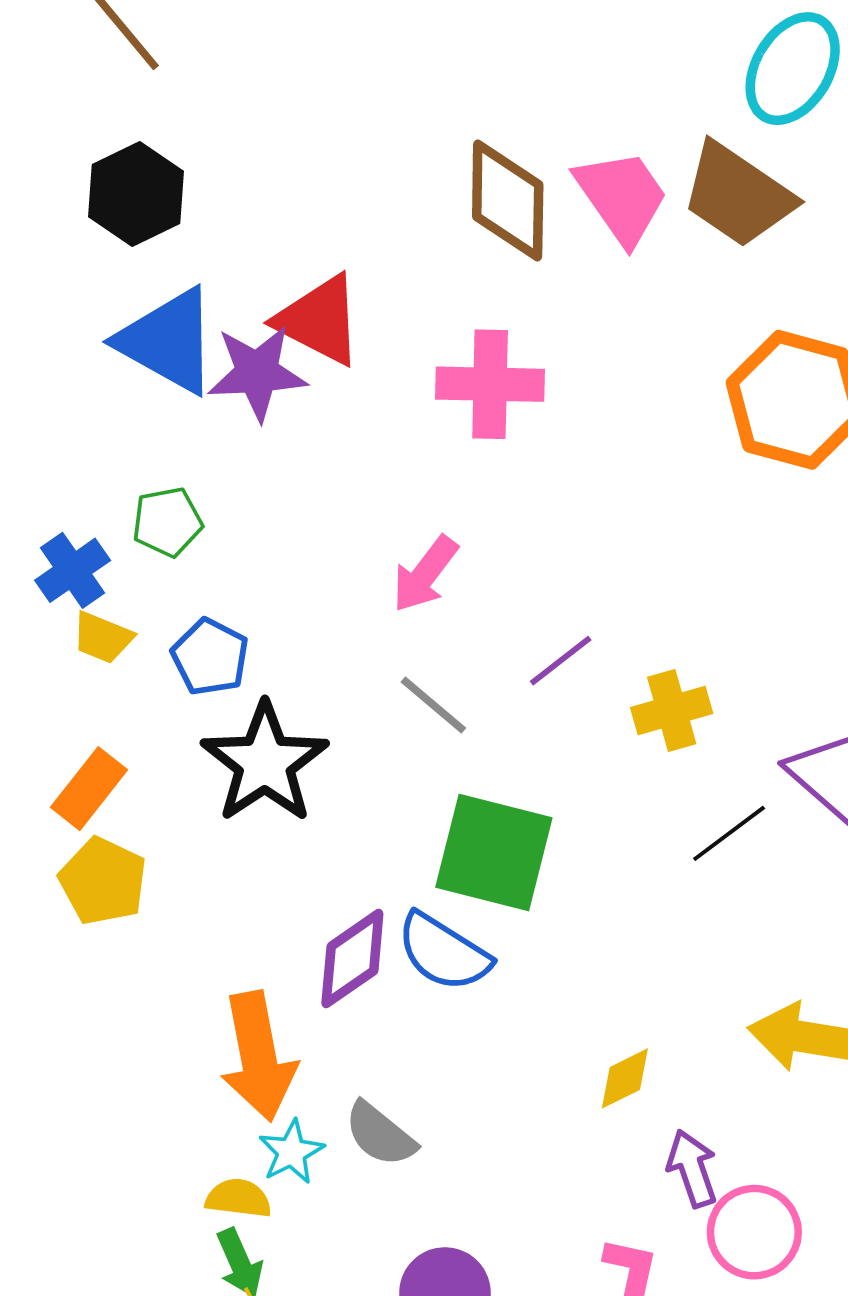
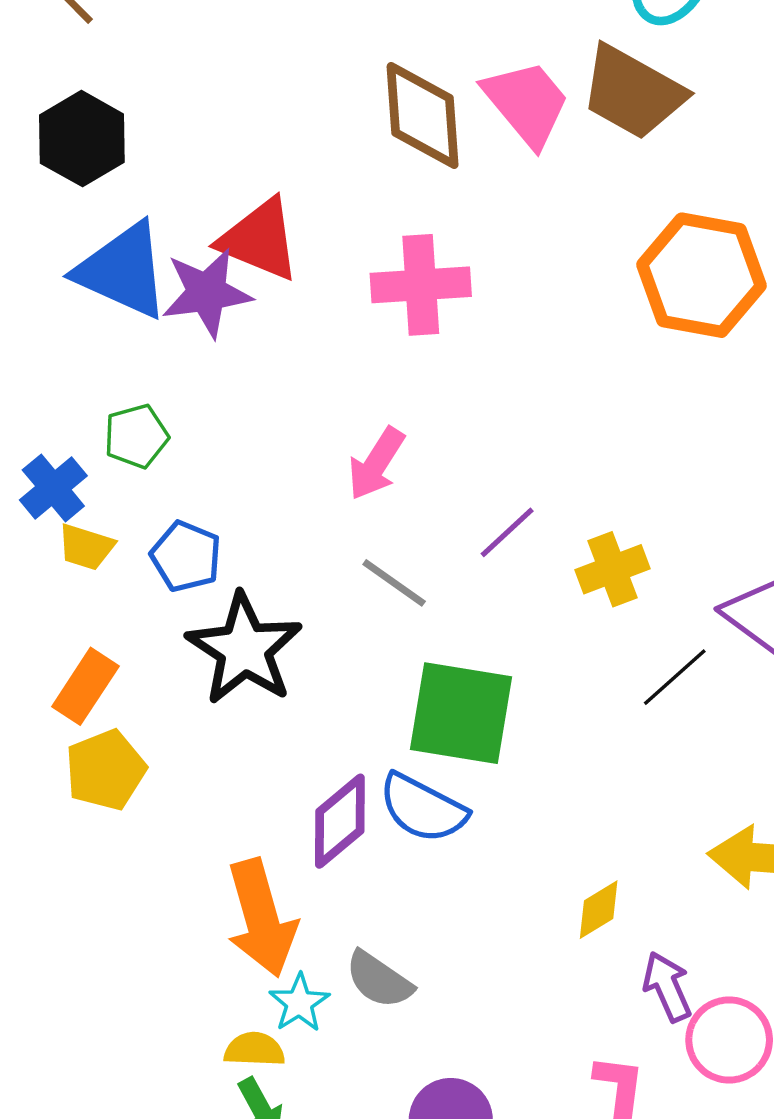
yellow pentagon: (103, 881) -> (106, 770), turned 30

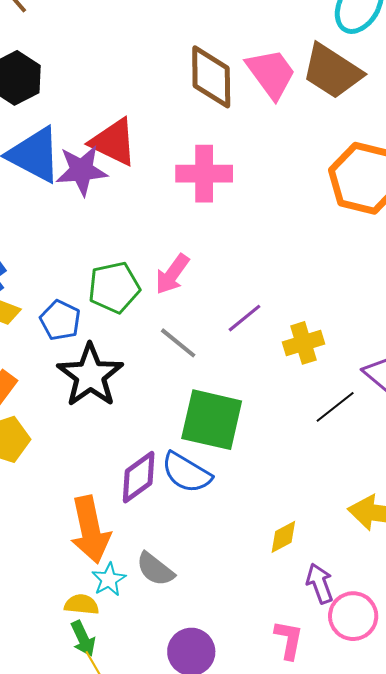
green pentagon: (136, 436) -> (114, 287), moved, size x1.4

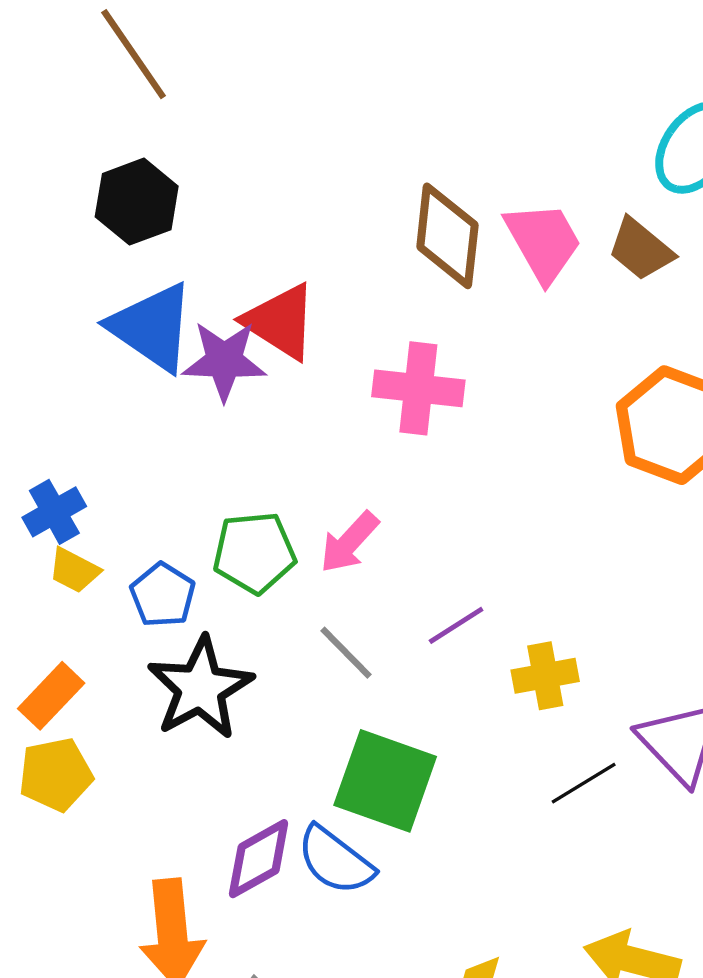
brown trapezoid: (332, 71) -> (641, 249), size x0.7

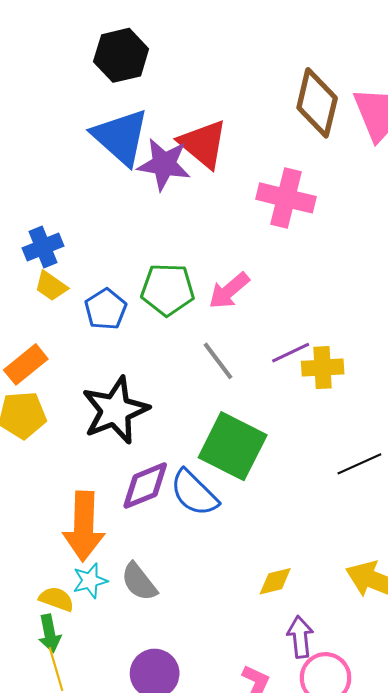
yellow cross: (545, 676) -> (323, 368), moved
black star: (200, 688) -> (115, 410), moved

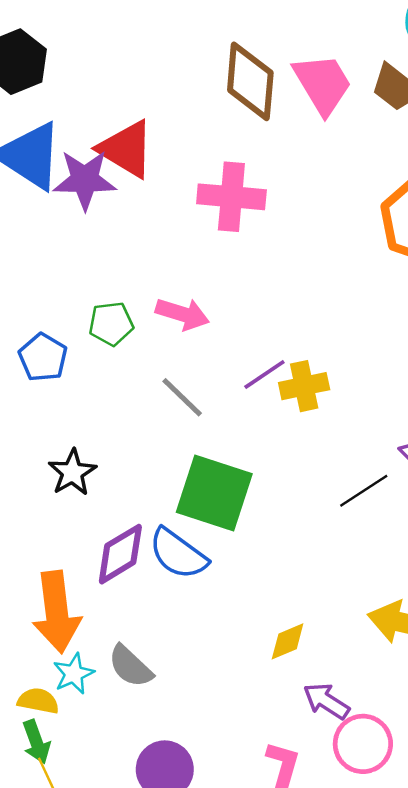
green pentagon: (168, 289) -> (111, 324), size x0.7
pink arrow: (229, 291) -> (182, 314), turned -114
black star: (115, 410) -> (72, 472), size x0.6
purple arrow: (300, 637) -> (326, 701), turned -42

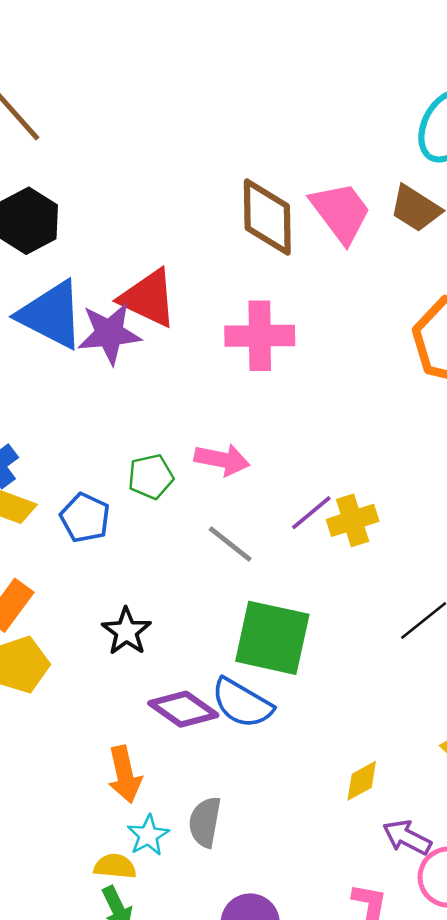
purple diamond: (120, 554) -> (183, 709), turned 72
orange arrow: (57, 612) -> (125, 774), size x0.7
gray semicircle: (130, 666) -> (205, 822), turned 63

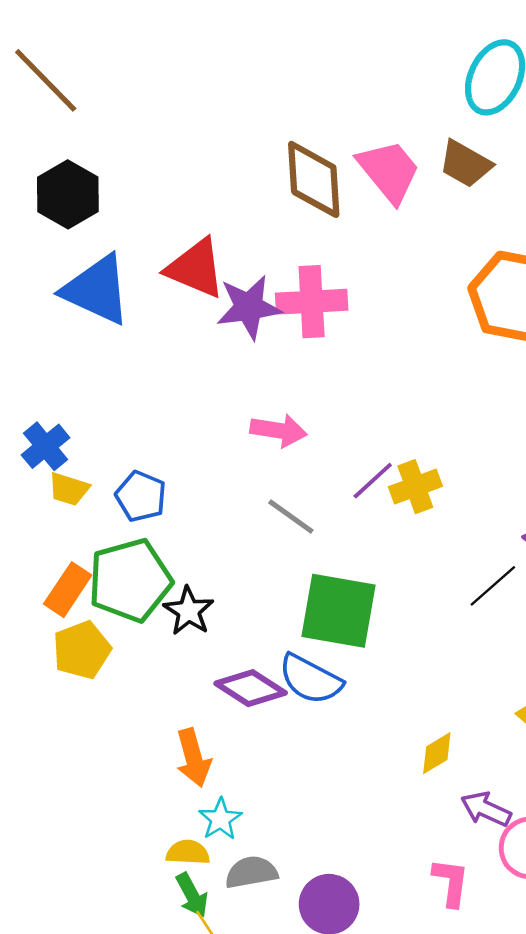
purple star: (109, 333) -> (249, 307), moved
green pentagon: (151, 477) -> (130, 580), moved, size x1.8
gray semicircle: (205, 822) -> (251, 872), moved, turned 72

